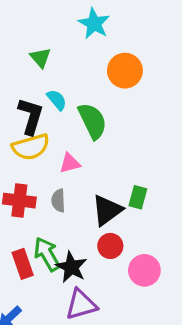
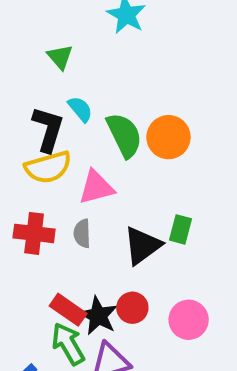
orange circle: (125, 71) -> (168, 137), moved
pink triangle: (70, 163) -> (96, 187), size x1.4
red circle: (110, 246) -> (132, 308), moved
green arrow: (47, 254) -> (68, 344), moved
red rectangle: (23, 264) -> (68, 310), moved, turned -36

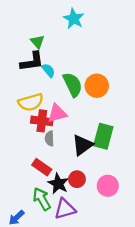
black L-shape: (48, 129) -> (32, 62), moved, turned 65
green rectangle: (181, 229) -> (103, 136), size x1.6
red cross: (34, 233) -> (42, 121), moved
red rectangle: (68, 310) -> (42, 167), moved

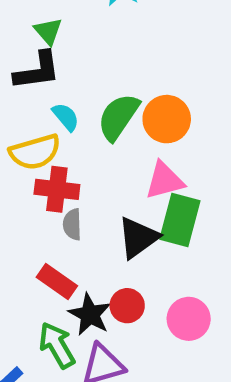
cyan semicircle: (48, 70) -> (66, 117), moved
green semicircle: (73, 85) -> (118, 117), turned -120
pink triangle: (57, 113) -> (164, 181), moved

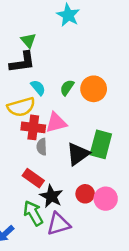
green semicircle: (118, 117) -> (67, 88), size x0.6
pink triangle: (164, 181) -> (56, 123), moved
red circle: (127, 306) -> (85, 194), moved

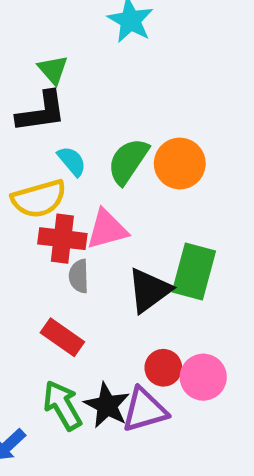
green semicircle: (67, 88) -> (128, 161), size x1.5
black star: (51, 196) -> (107, 405), moved
purple triangle: (59, 224) -> (145, 410), moved

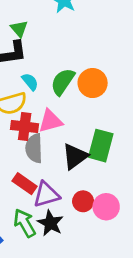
gray semicircle: (79, 276) -> (34, 148), size x1.5
purple triangle: (145, 410) -> (46, 195), moved

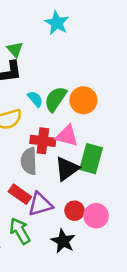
cyan semicircle: (30, 82) -> (35, 99), moved
pink triangle: (50, 121) -> (67, 136), moved, turned 30
red cross: (25, 127) -> (43, 141), moved
black star: (50, 223) -> (63, 241), moved

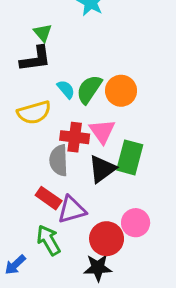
pink triangle: (67, 136) -> (102, 131), turned 40
red circle: (75, 211) -> (107, 239), moved, size x1.5
black star: (63, 241) -> (98, 268), moved, turned -30

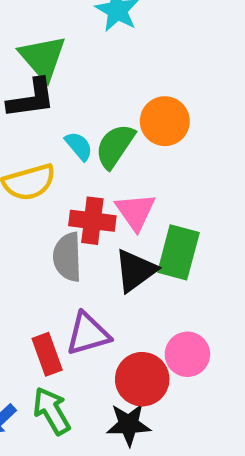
green triangle: (43, 33) -> (43, 58), size x1.6
orange circle: (121, 91) -> (165, 121), moved
red rectangle: (49, 198) -> (47, 354), moved, turned 35
green arrow: (49, 240) -> (52, 411), moved

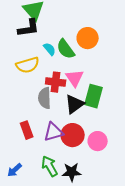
green semicircle: (115, 146) -> (66, 49), turned -70
red rectangle: (47, 354) -> (27, 130), moved
red circle: (142, 379) -> (73, 135), moved
green arrow: (52, 411) -> (50, 166), moved

